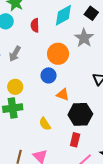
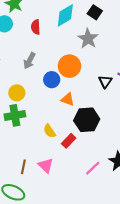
gray arrow: (15, 54) -> (29, 61), moved
orange circle: (58, 54) -> (69, 66), moved
red rectangle: (75, 140) -> (69, 141), moved, turned 32

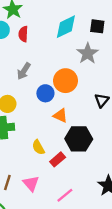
black square: (95, 12) -> (97, 26), turned -32
red semicircle: (36, 27) -> (23, 34), moved
pink line: (93, 168) -> (65, 195), moved

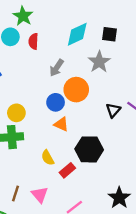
gray arrow: (24, 71) -> (57, 68), moved
orange triangle: (60, 116) -> (61, 124), moved

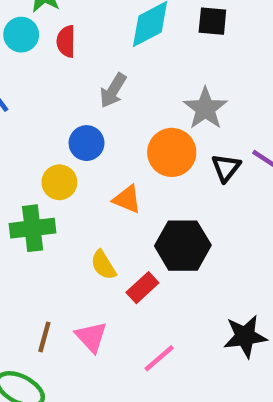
gray star: (99, 62) -> (205, 108), moved
orange circle: (76, 90) -> (172, 152), moved
blue circle: (56, 102) -> (87, 143), moved
yellow circle: (16, 113) -> (59, 182), moved
black star: (119, 198) -> (245, 336), turned 30

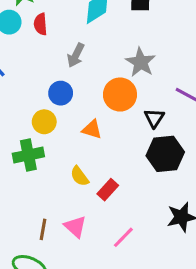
black triangle: (226, 168) -> (154, 118), moved
black hexagon: (183, 246) -> (165, 154), moved

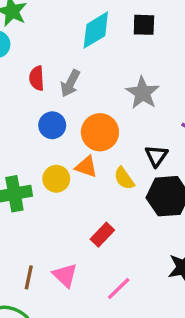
red semicircle: (41, 24) -> (37, 78), moved
orange circle: (120, 95) -> (100, 132), moved
yellow circle: (44, 122) -> (56, 179), moved
yellow semicircle: (79, 176) -> (124, 178), moved

